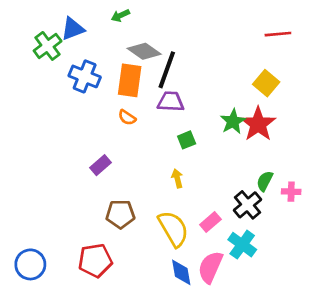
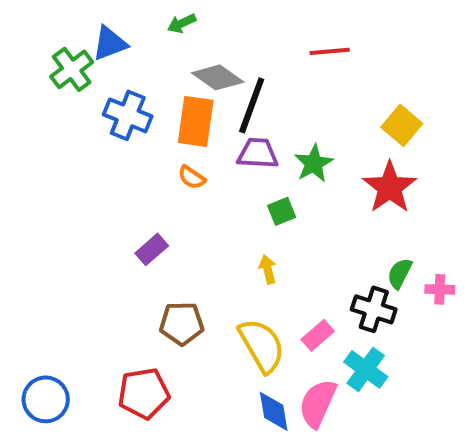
red line: (278, 34) -> (330, 51), moved
green star: (233, 121) -> (314, 163), moved
black cross: (247, 205) -> (374, 309), turned -32

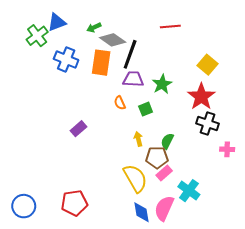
green arrow: (182, 23) -> (94, 27), moved
orange semicircle: (192, 177) -> (120, 103), moved, turned 32
green semicircle: (400, 273) -> (167, 141), moved
black cross: (374, 309) -> (208, 123), moved
brown pentagon: (182, 323) -> (157, 158), moved

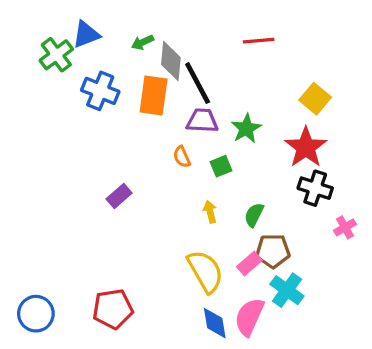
gray diamond: (113, 40) -> (171, 61), turned 60
black line: (130, 54) -> (198, 83), turned -48
pink cross: (227, 149) -> (345, 227), turned -32
brown pentagon: (157, 158) -> (273, 251), moved

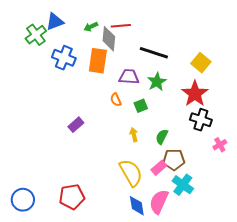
red line: (259, 41) -> (121, 26), moved
black line: (198, 83) -> (154, 53), moved, turned -44

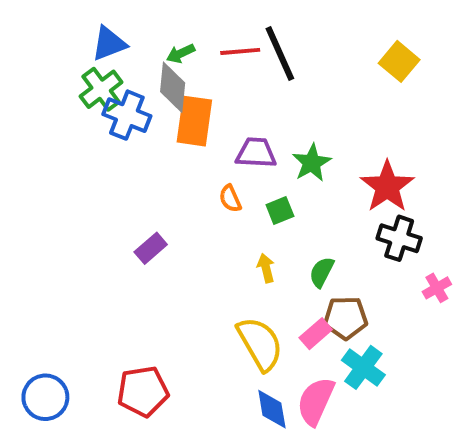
green cross: (36, 35) -> (101, 89), moved
gray diamond: (109, 39) -> (173, 87), moved
black line: (154, 53) -> (280, 53), moved, turned 48
yellow square: (201, 63) -> (399, 61), moved

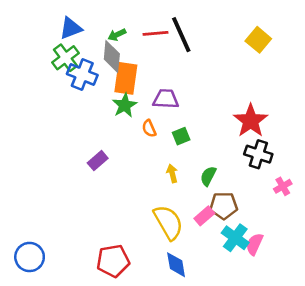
green star: (312, 163) -> (125, 105), moved
red pentagon: (143, 391) -> (113, 261), moved
pink semicircle: (316, 401) -> (254, 244), moved, size x0.7

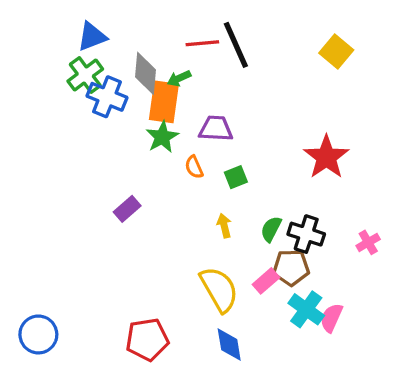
green arrow: (117, 35) -> (179, 78), moved
black cross: (258, 154) -> (306, 234), moved

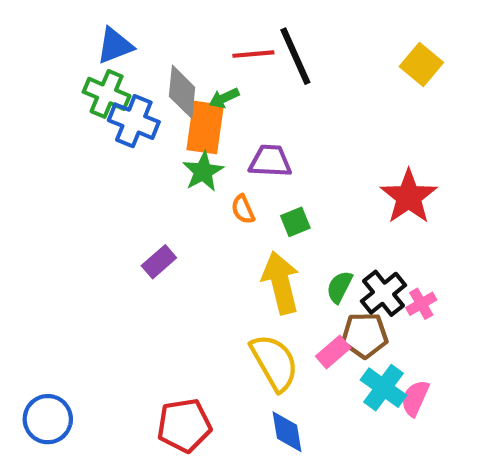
green cross: (85, 75) -> (107, 94), turned -30
yellow arrow: (224, 226) -> (281, 283), size x2.0
black cross: (306, 234) -> (384, 293), turned 33
pink cross: (368, 242) -> (421, 304), moved

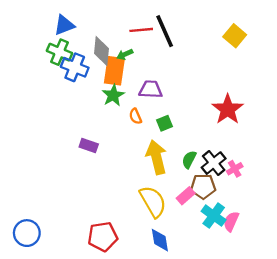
purple rectangle: (159, 262) -> (89, 145), turned 60

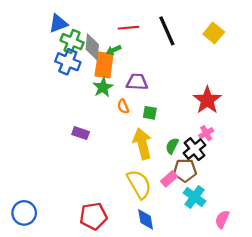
black line: (165, 31) -> (167, 31), moved
green cross: (60, 52) -> (72, 42), moved
green square: (165, 123) -> (150, 113), turned 32
pink cross: (235, 169) -> (206, 133), moved
pink semicircle: (231, 221) -> (222, 219), moved

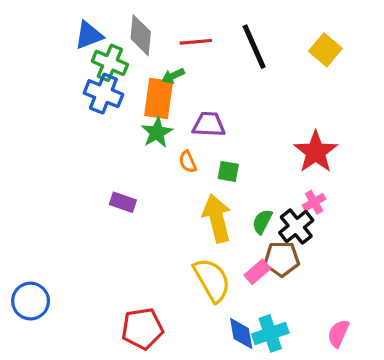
gray diamond: (92, 47) -> (141, 35), moved
cyan cross: (195, 197) -> (270, 333), moved, turned 35
blue circle: (24, 213) -> (31, 301), moved
blue diamond: (146, 219) -> (241, 333), moved

